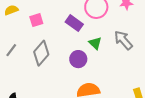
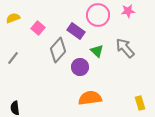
pink square: (36, 20) -> (38, 28), turned -32
gray diamond: (41, 53) -> (58, 50), moved

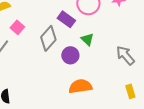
pink square: (38, 28) -> (17, 27), moved
gray arrow: (125, 48) -> (125, 55), moved

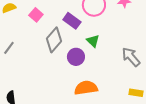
pink square: (17, 27) -> (36, 15), moved
yellow rectangle: (130, 91) -> (136, 93), turned -64

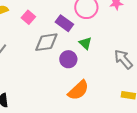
gray diamond: (54, 40) -> (46, 42), turned 40
orange semicircle: (86, 88) -> (78, 90), turned 145

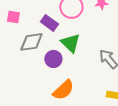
pink square: (28, 17) -> (13, 17), turned -32
green triangle: (85, 43) -> (70, 43), size x1.5

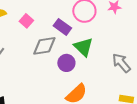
pink square: (13, 17) -> (26, 21), turned 32

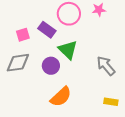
pink square: (26, 21) -> (23, 35), moved, turned 32
gray diamond: (44, 46) -> (18, 63), moved

